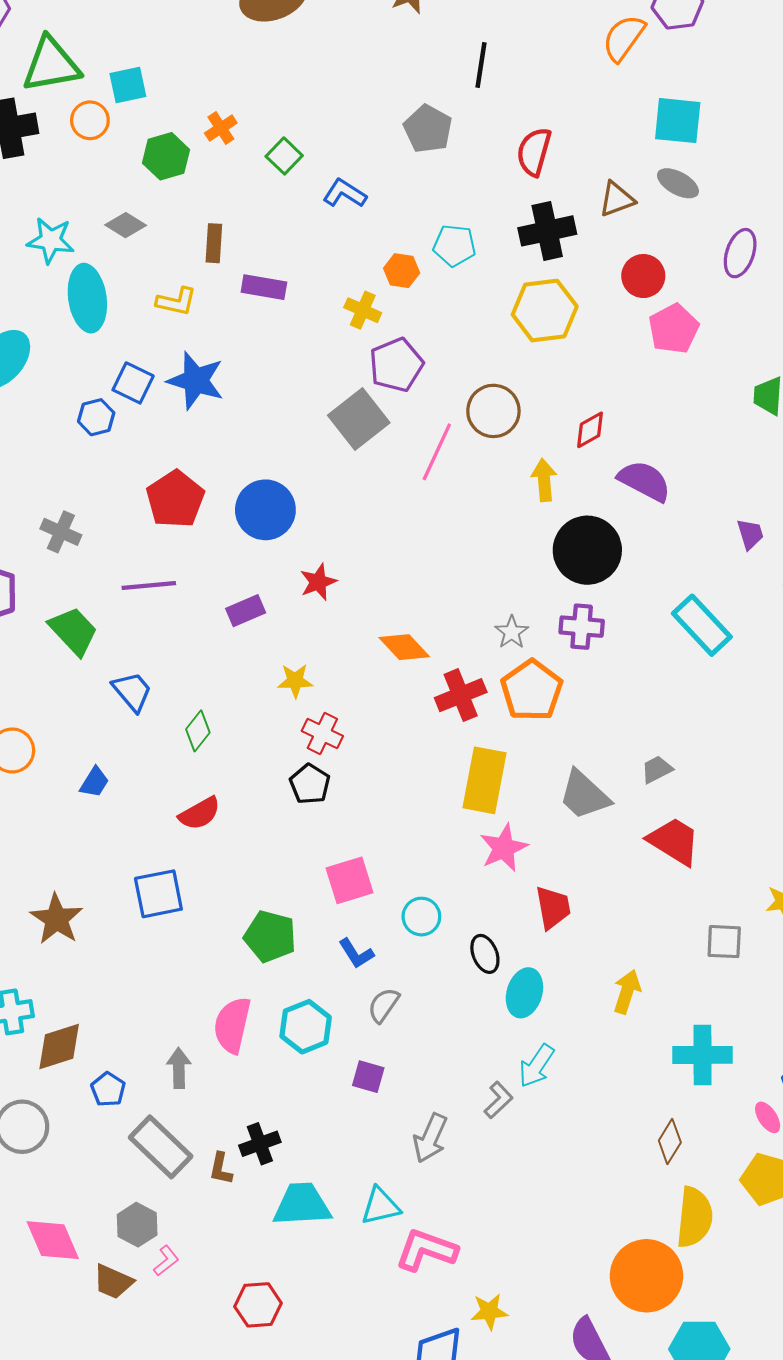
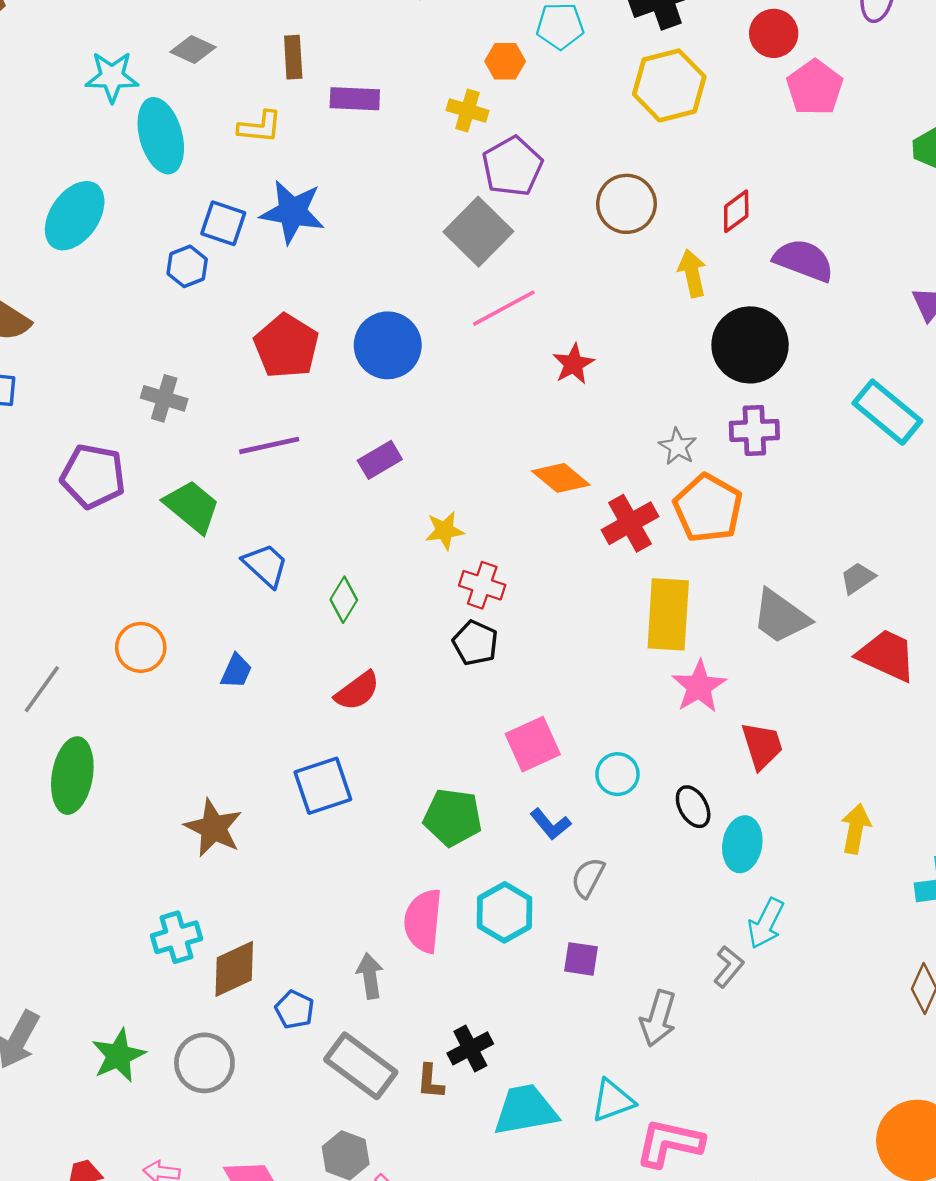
pink line: (437, 452) -> (504, 308), moved, turned 44
red star: (318, 582) -> (573, 364), moved

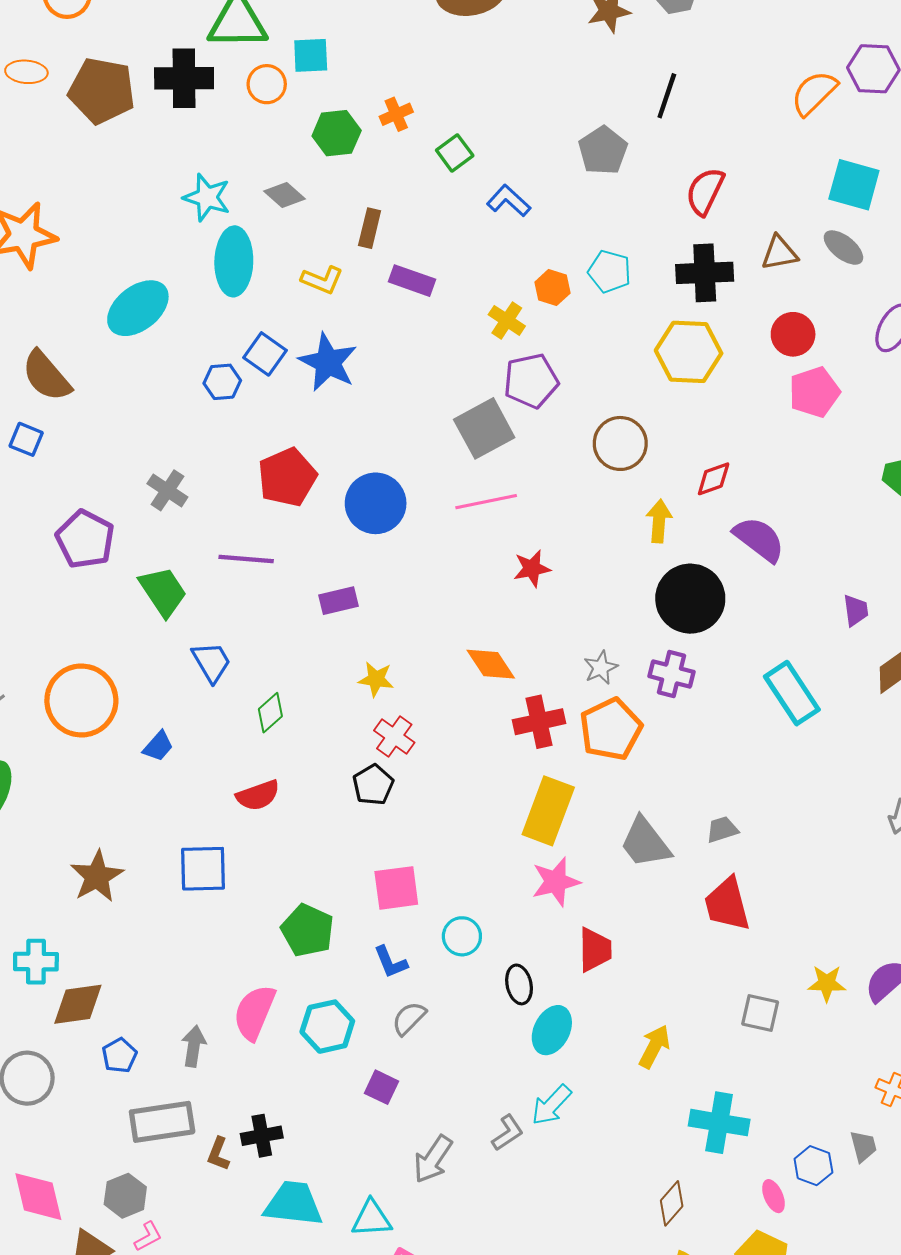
orange circle: (141, 647) -> (81, 700), size x1.6
red trapezoid: (887, 655) -> (727, 904), turned -146
gray rectangle: (361, 1066) -> (162, 1122), turned -62

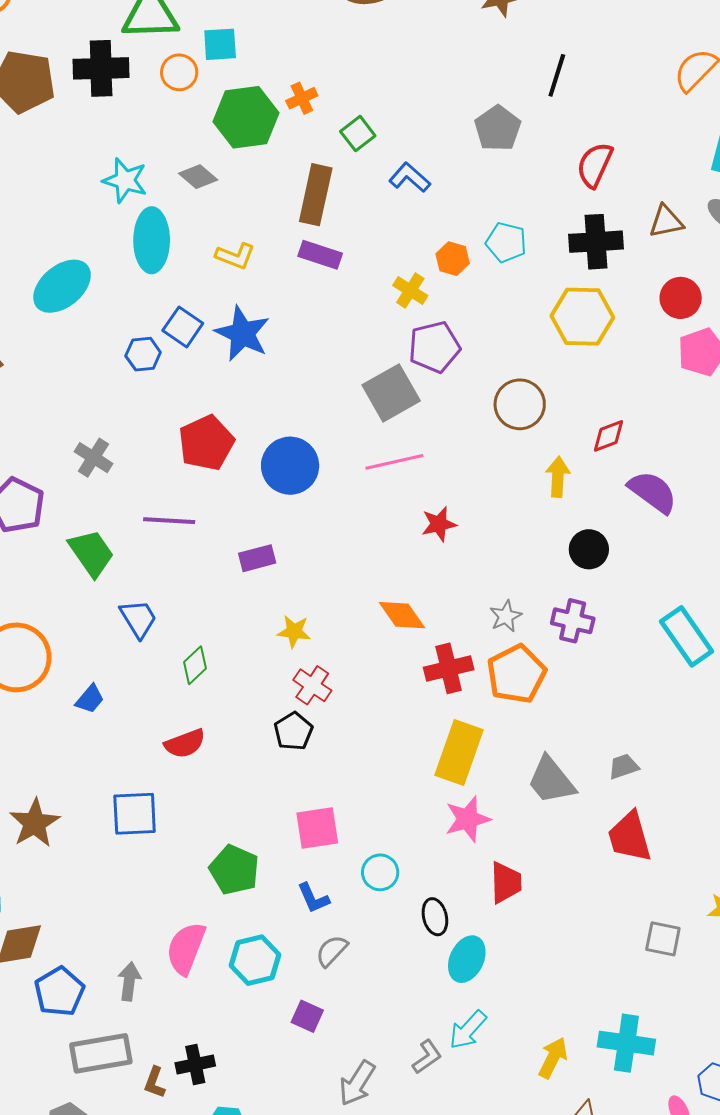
green hexagon: (337, 133) -> (246, 117), size x1.4
brown rectangle: (370, 228) -> (316, 195), moved, size x1.6
black circle: (690, 599) -> (589, 549), size x0.6
yellow arrow: (654, 1047) -> (553, 1058), moved
blue pentagon: (119, 1055) -> (59, 992), size x1.5

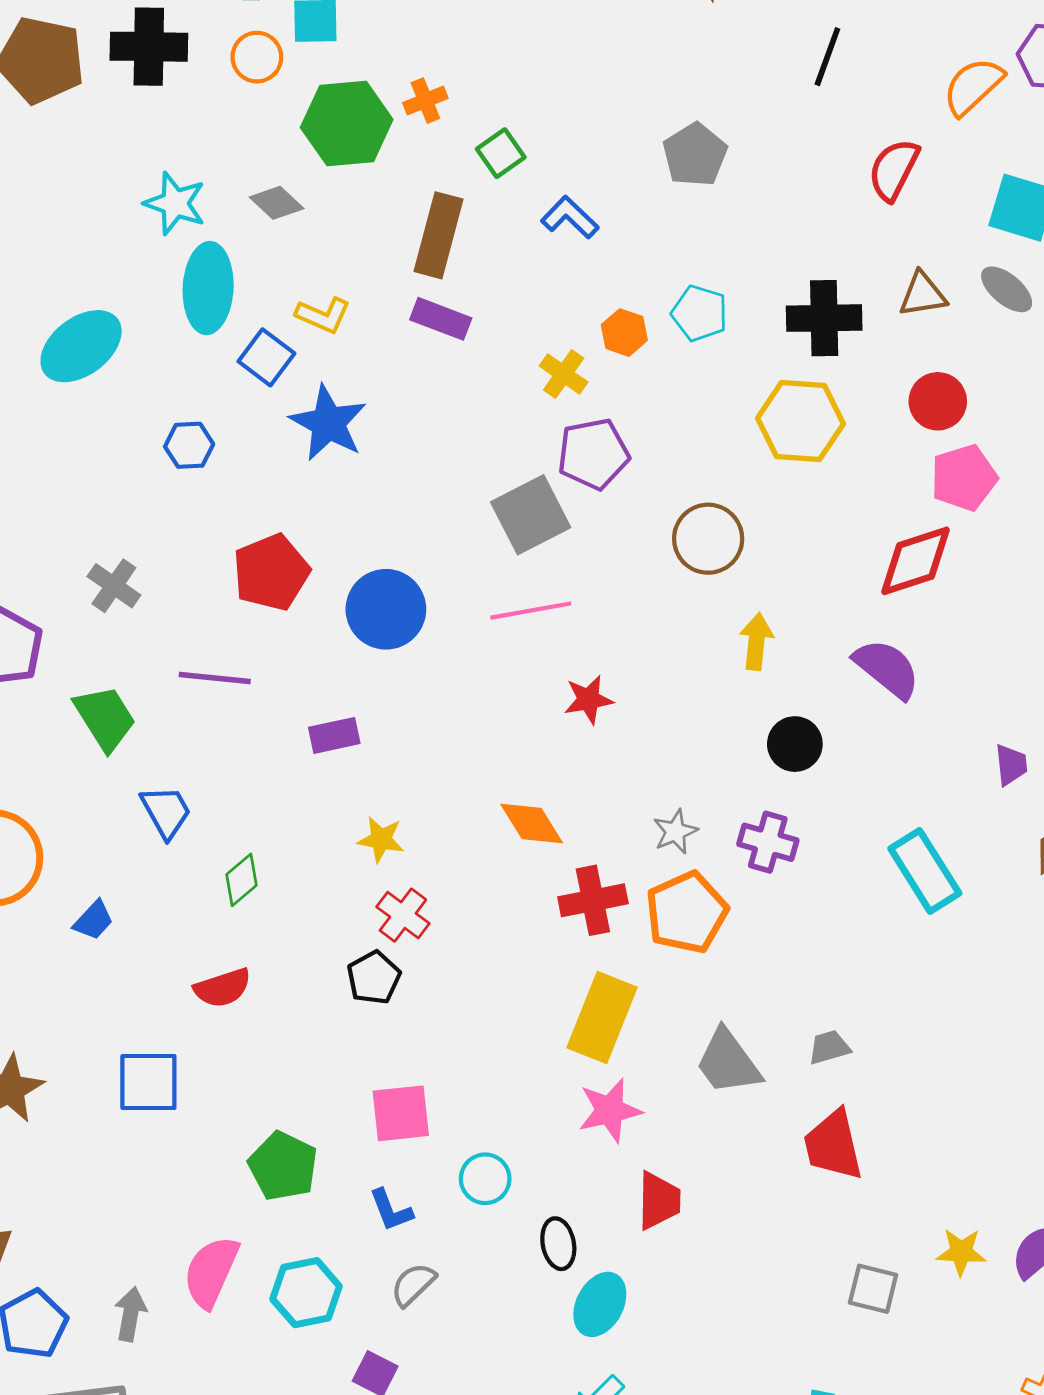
black line: (557, 75) -> (827, 57), moved
red semicircle: (595, 165) -> (894, 170), moved
blue square: (183, 327) -> (266, 357), moved
red diamond: (608, 436) -> (916, 561), moved, size x1.6

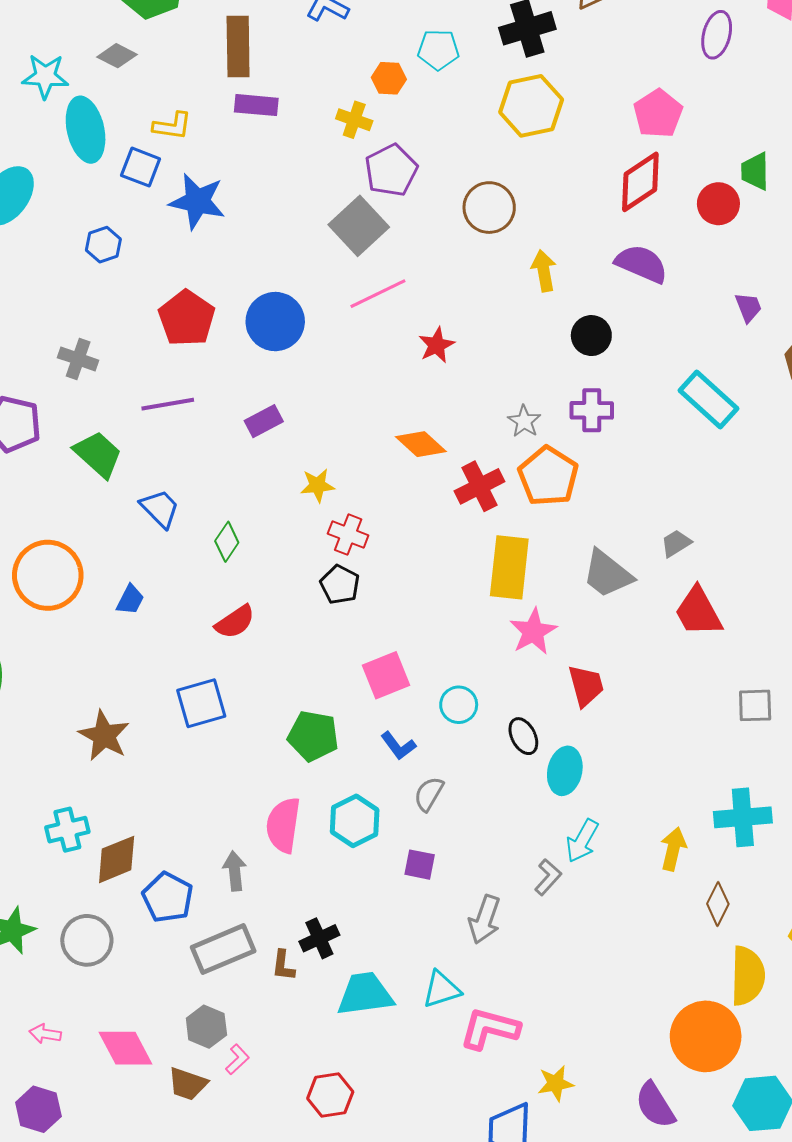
red circle: (938, 401) -> (718, 204), moved

